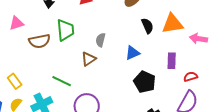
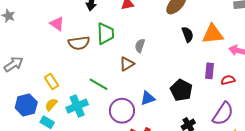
pink triangle: (16, 23) -> (57, 24), turned 49
blue triangle: (133, 53) -> (148, 98), moved
red semicircle: (191, 77) -> (228, 80), moved

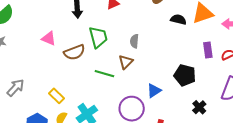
black semicircle: (188, 34) -> (178, 20), turned -42
green line: (99, 84) -> (104, 74), moved

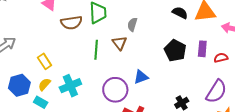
brown triangle: (126, 62) -> (119, 43), turned -35
green line: (104, 74) -> (96, 50), turned 66
black pentagon: (185, 75) -> (175, 51), moved

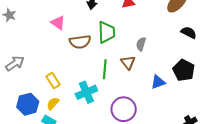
blue triangle: (141, 77) -> (158, 82), moved
cyan cross: (70, 86) -> (86, 92), moved

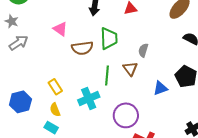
gray arrow: (15, 63) -> (19, 43), moved
yellow semicircle: (53, 103) -> (55, 110), turned -64
blue hexagon: (28, 104) -> (20, 102), moved

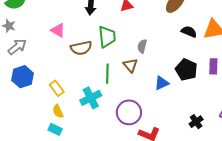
blue hexagon: (20, 102) -> (22, 77), moved

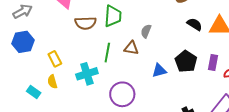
brown triangle: (130, 65) -> (131, 48), turned -49
cyan rectangle: (55, 129) -> (34, 92), moved

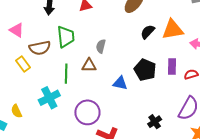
black semicircle: (195, 24) -> (148, 32), turned -70
yellow rectangle: (55, 59) -> (23, 64), moved
blue triangle: (159, 71) -> (120, 83), turned 35

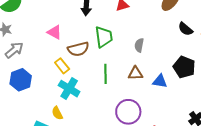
black semicircle: (148, 32) -> (185, 29), turned -91
brown triangle: (89, 65) -> (135, 73), moved
cyan cross: (49, 98) -> (69, 89), moved, turned -30

